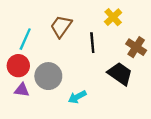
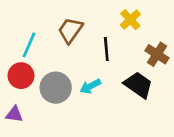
purple triangle: (22, 90) -> (14, 114), moved
cyan arrow: (77, 97) -> (90, 86), moved

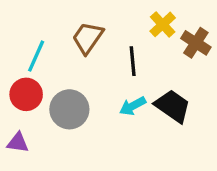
brown cross: (157, 54) -> (196, 43), moved
cyan arrow: (90, 86) -> (133, 106), moved

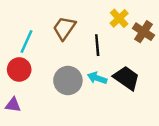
cyan arrow: (133, 106) -> (97, 78), turned 48
gray circle: (69, 109) -> (68, 80), moved

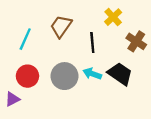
brown cross: (144, 32) -> (136, 41), moved
red circle: (19, 69) -> (27, 76), moved
purple triangle: (13, 105) -> (12, 99), turned -35

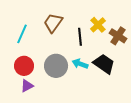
yellow cross: (113, 17) -> (98, 25), moved
purple triangle: (12, 99) -> (27, 86), moved

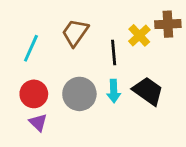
brown cross: (118, 36) -> (168, 24), moved, turned -36
cyan arrow: (80, 64) -> (114, 91), turned -112
purple triangle: (27, 86) -> (38, 122), turned -48

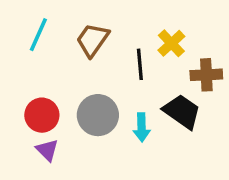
brown cross: (168, 24) -> (206, 75), moved
cyan line: (31, 48) -> (38, 35), moved
cyan arrow: (114, 91) -> (142, 127), moved

